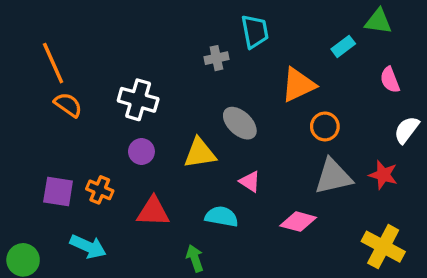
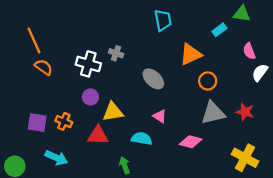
gray cross: (216, 58) -> (116, 53), moved, turned 32
white semicircle: (407, 130) -> (260, 72), moved
yellow triangle: (200, 153) -> (113, 112), moved

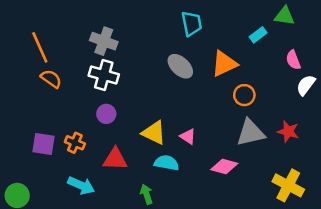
gray cross: (116, 53) -> (104, 41), moved, size x1.5
gray ellipse: (153, 79) -> (180, 66), moved
yellow triangle: (113, 112) -> (154, 133), moved, turned 35
cyan arrow: (56, 158) -> (81, 185), moved

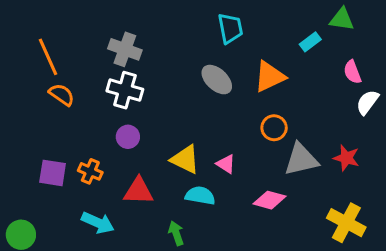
orange circle: (244, 95) -> (274, 128), moved

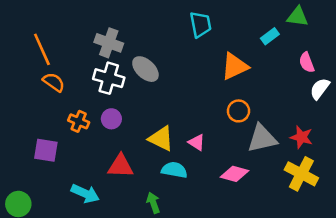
gray ellipse: (217, 80) -> (145, 69), moved
orange cross: (90, 171) -> (79, 121), moved
yellow cross: (346, 223) -> (301, 174), moved

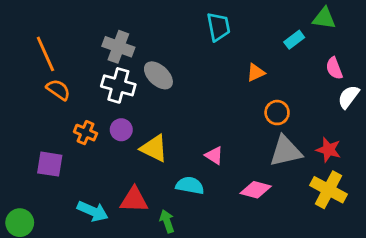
orange triangle: (235, 66) -> (256, 73), size x0.6
orange circle: (238, 111) -> (277, 113), moved
yellow triangle: (161, 138) -> (154, 148), moved
red triangle: (121, 166) -> (134, 200), moved

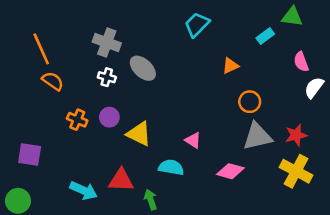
cyan trapezoid: (218, 27) -> (197, 24), turned -124
white cross: (118, 85) -> (107, 77), size x0.6
red star: (329, 150) -> (296, 135), turned -30
purple square: (50, 164) -> (30, 154), moved

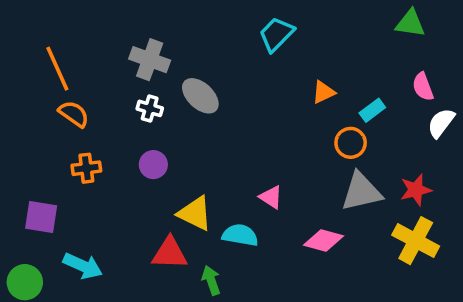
cyan rectangle: (265, 36) -> (372, 110), moved
orange cross: (77, 120) -> (86, 168), moved, turned -30
yellow triangle: (139, 134) -> (195, 213), moved
cyan arrow: (84, 191) -> (83, 266), moved

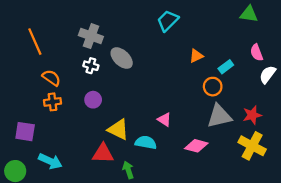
orange semicircle: (74, 114) -> (51, 78), moved

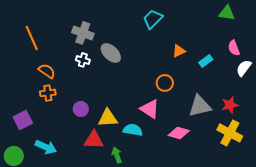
orange circle: (213, 87) -> (165, 83), moved
purple circle: (93, 100) -> (81, 109), moved
pink triangle: (164, 119) -> (150, 109), size x1.5
yellow triangle: (118, 129) -> (108, 118), turned -30
purple square: (25, 132) -> (23, 120), turned -36

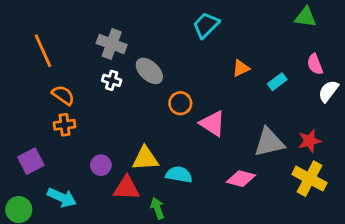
orange circle: (165, 83) -> (180, 103), moved
purple circle: (81, 109) -> (101, 165), moved
pink triangle: (150, 109) -> (213, 123), moved

